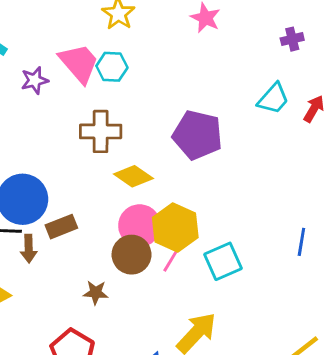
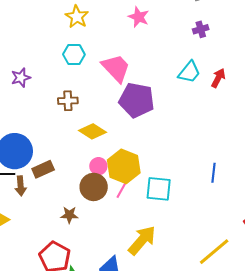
pink trapezoid: (79, 63) -> (116, 68), moved
purple star: (35, 80) -> (21, 78), moved
brown cross: (101, 131) -> (68, 101), size x0.7
pink circle: (140, 226) -> (98, 166), size x0.6
cyan square: (223, 261) -> (159, 189), turned 32

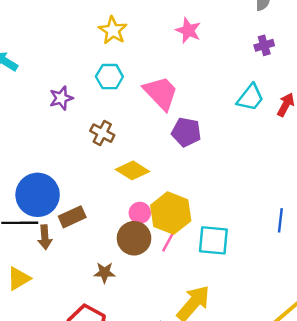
purple star: (21, 78) -> (61, 98), moved
purple pentagon: (137, 100) -> (186, 132), size x0.7
brown cross: (68, 101) -> (102, 133), turned 30

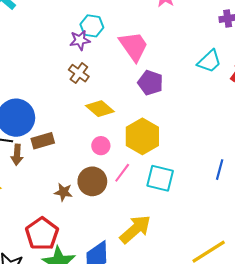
purple star: (61, 98) -> (80, 40), moved
yellow hexagon: (171, 213) -> (142, 136), moved
brown circle: (134, 238) -> (92, 181), moved

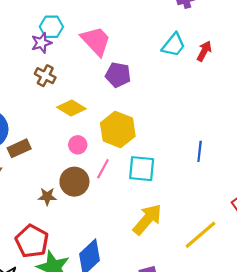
yellow arrow: (135, 229) -> (147, 219), moved

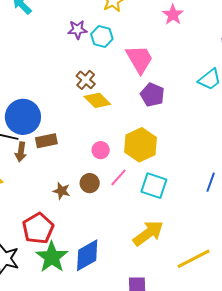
purple star: (41, 43) -> (77, 30), moved
yellow diamond: (71, 108) -> (97, 100), moved
brown circle: (74, 182) -> (90, 183), size x0.7

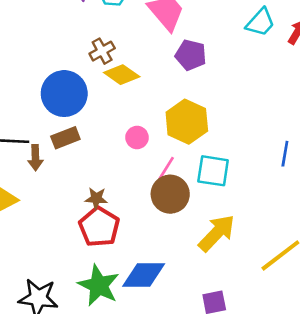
brown cross: (86, 80) -> (102, 51), turned 30
blue circle: (23, 117) -> (64, 94), moved
brown circle: (90, 183) -> (170, 194), moved, size x1.5
red pentagon: (38, 228) -> (99, 227), moved
blue diamond: (87, 255) -> (144, 275), turned 40

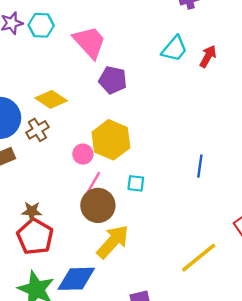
brown cross: (102, 51) -> (37, 130), moved
pink circle: (137, 137) -> (83, 154), moved
cyan square: (213, 171) -> (136, 183), size x0.6
yellow arrow: (217, 233) -> (113, 242), moved

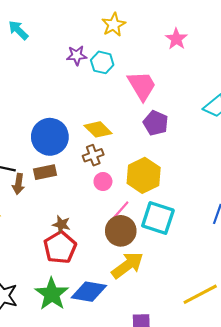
brown cross: (37, 130) -> (93, 155), moved
pink circle: (83, 154) -> (103, 182), moved
cyan square: (136, 183) -> (158, 218), size x2.0

